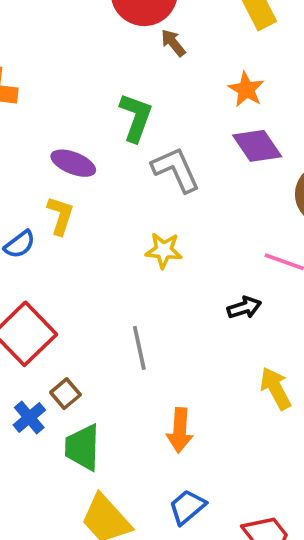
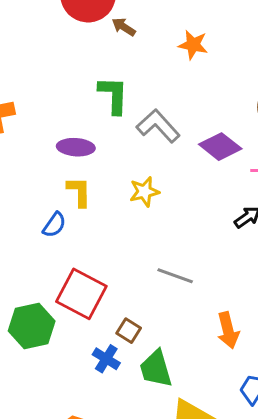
purple diamond: (257, 146) -> (220, 147), moved
yellow star: (164, 250) -> (144, 192), moved
gray line: (139, 348) -> (175, 276), turned -40

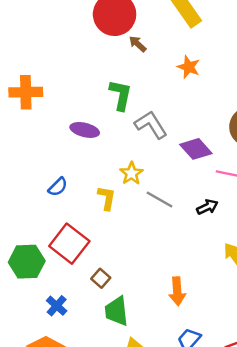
yellow L-shape: (79, 192) -> (107, 198), moved
yellow star: (144, 192) -> (131, 173), turned -30
gray line: (175, 276) -> (160, 199), moved
blue cross: (106, 359) -> (57, 306), moved

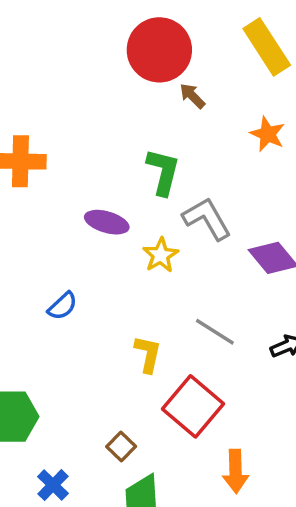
yellow star: (131, 173) -> (161, 255), moved
yellow L-shape: (107, 198) -> (148, 354), moved
red square: (69, 244) -> (193, 406), moved

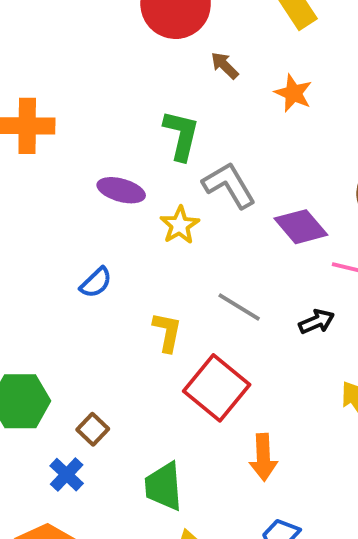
brown arrow: (192, 96) -> (225, 65), moved
blue semicircle: (62, 306) -> (96, 283), moved
brown square: (121, 447) -> (93, 429), moved

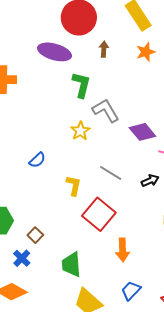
brown arrow: (225, 65) -> (104, 49), turned 49
orange star: (293, 93) -> (146, 52), moved, turned 30
purple ellipse: (121, 190) -> (55, 52), moved, size x1.4

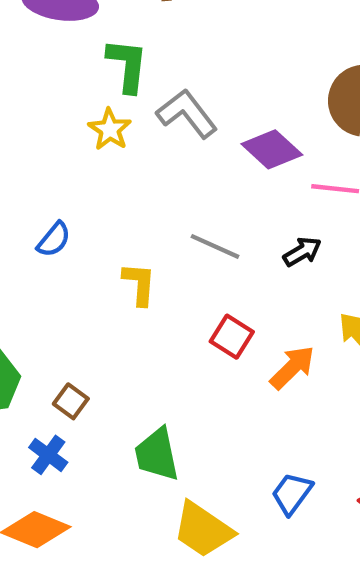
yellow star: (80, 131) -> (110, 129), moved
red square: (99, 214) -> (232, 337), moved, size x0.6
orange arrow: (123, 250) -> (292, 367), moved, turned -125

